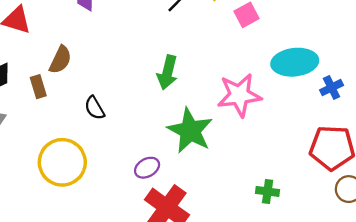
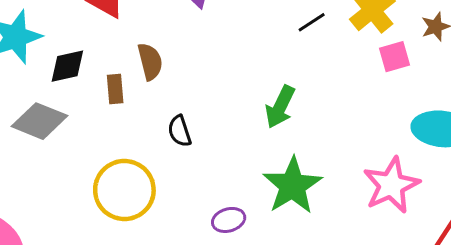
brown semicircle: (60, 60) -> (150, 62), turned -52
pink star: (239, 95) -> (391, 185), moved, turned -30

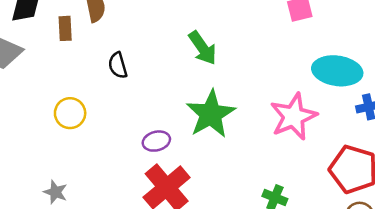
green arrow: (280, 107) -> (203, 48), turned -63
yellow circle: (124, 190) -> (70, 113), size x0.6

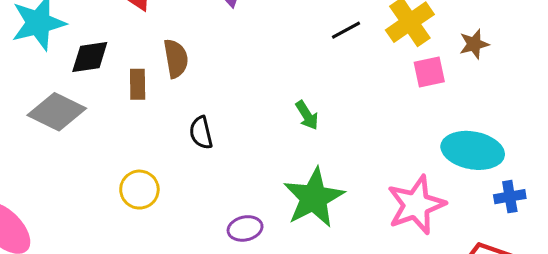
green arrow: (203, 48) -> (307, 115), size x0.7

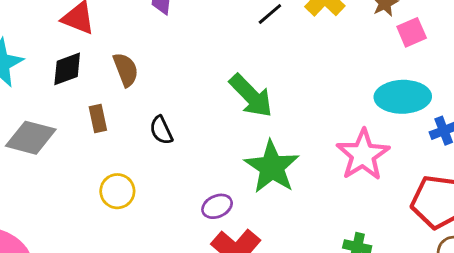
black diamond: (90, 57) -> (67, 69), moved
pink square: (429, 72) -> (412, 32), moved
brown rectangle: (138, 84) -> (98, 119), moved
green arrow: (307, 115) -> (251, 96), size x1.8

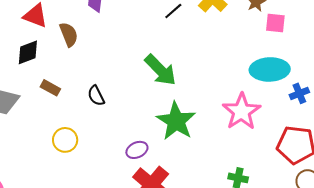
pink square: (412, 32) -> (275, 23), turned 30
brown semicircle: (126, 70) -> (69, 34), moved
brown rectangle: (98, 119) -> (50, 88), turned -48

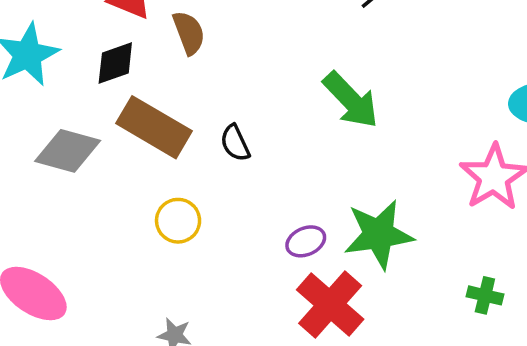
brown rectangle: (50, 88) -> (154, 127), size x2.0
green star: (176, 121) -> (379, 234), moved, turned 30

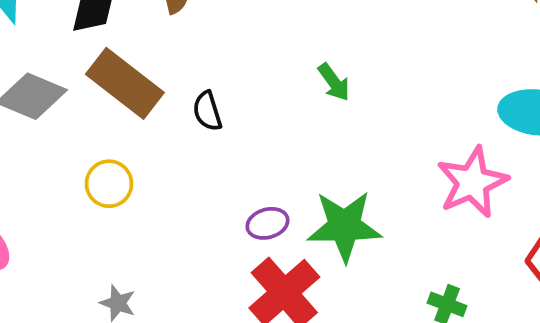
green arrow: (351, 100) -> (334, 82), size x0.6
yellow circle: (178, 221) -> (109, 184), moved

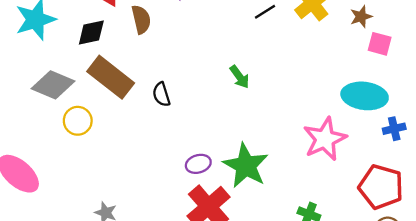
yellow circle: (109, 184) -> (78, 121), moved
green star: (344, 226) -> (246, 166), turned 30

